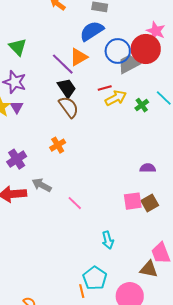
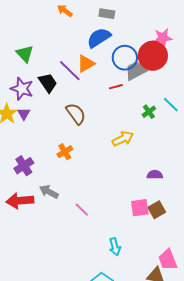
pink star: (156, 31) -> (163, 38), turned -30
black trapezoid: (67, 88) -> (48, 83), moved
red line: (105, 88) -> (116, 87), moved
yellow arrow: (116, 98) -> (123, 139), moved

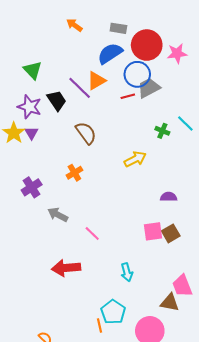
red circle: (153, 56) -> (147, 45), moved
red line: (116, 87) -> (128, 96), moved
green cross: (149, 112) -> (162, 131), turned -32
red arrow: (20, 201) -> (66, 268), moved

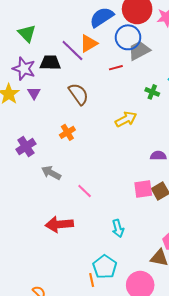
red line: (128, 96) -> (116, 68), moved
black trapezoid: (57, 100) -> (50, 63), turned -55
purple triangle: (32, 133) -> (34, 93), moved

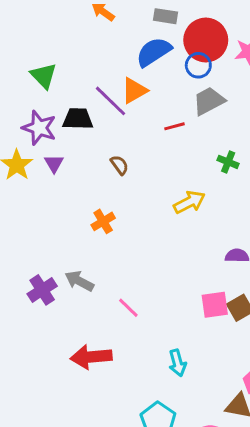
blue circle: (128, 37) -> (198, 65), moved, size x0.7
brown semicircle: (78, 94) -> (119, 165), size x0.6
purple cross: (26, 147) -> (42, 290), moved

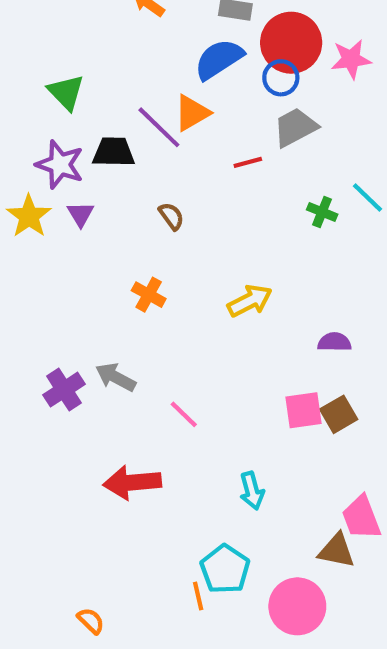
yellow arrow: (189, 202) -> (250, 301), moved
orange cross: (103, 221) -> (149, 295), turned -30

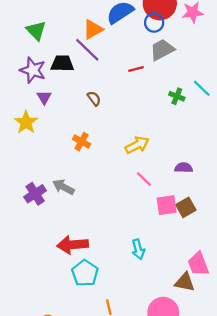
orange triangle: (192, 113) -> (93, 29), moved
yellow star: (29, 216) -> (26, 122), moved
pink line: (184, 414) -> (144, 179), moved
cyan pentagon: (225, 569) -> (85, 273), moved

